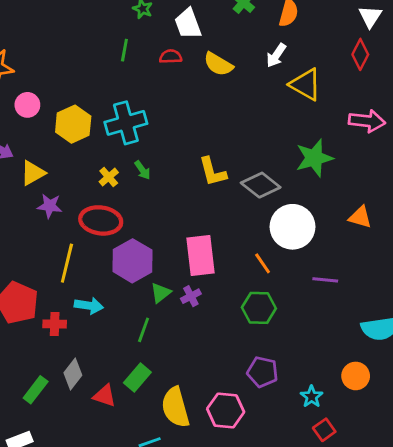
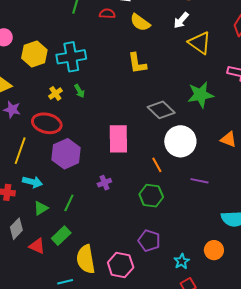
yellow L-shape: (213, 172) -> (137, 63), moved
pink rectangle: (201, 255) -> (118, 139), moved
green triangle: (161, 293) -> (41, 208), moved

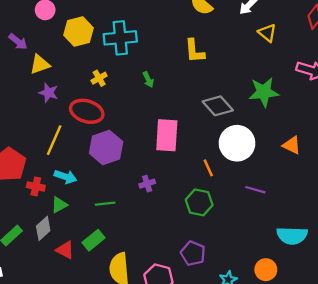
yellow triangle: (200, 43) -> (267, 33), size x0.7
green arrow: (80, 91) -> (148, 80), moved
green line: (69, 203) -> (105, 204), turned 54
green triangle: (41, 208) -> (59, 205), moved

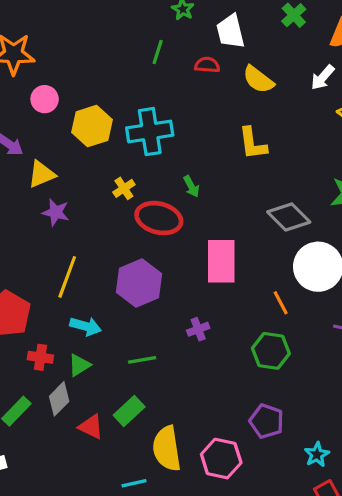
red ellipse: (87, 111) -> (159, 218), moved
red cross: (36, 186) -> (40, 357), moved

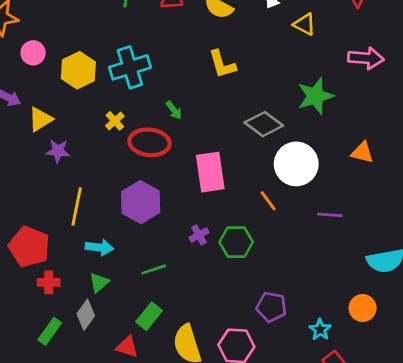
green hexagon: (271, 351) -> (236, 242), moved
red cross: (40, 357) -> (49, 282), moved
red triangle: (91, 427) -> (127, 347), moved

